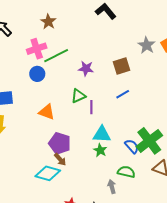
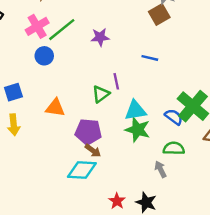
brown square: (121, 66) -> (159, 14), moved
blue line: (123, 94) -> (150, 58), turned 56
green triangle: (78, 96) -> (101, 94), moved
orange triangle: (47, 112) -> (55, 108), moved
green star: (100, 150) -> (138, 130), size x1.5

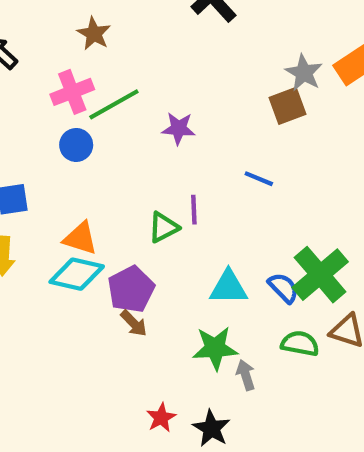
cyan triangle: (135, 110) -> (228, 287), moved
green star: (138, 130) -> (215, 348), moved, turned -30
purple pentagon: (88, 132) -> (131, 289), turned 30
green semicircle: (174, 148) -> (300, 344), moved
cyan diamond: (82, 170) -> (77, 274), moved

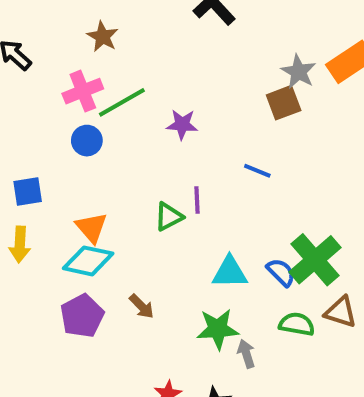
orange triangle: (80, 238) -> (91, 227), turned 32
purple pentagon: (131, 289) -> (82, 316), moved

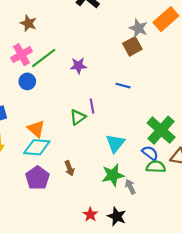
cyan triangle: (230, 272) -> (115, 143), turned -42
blue semicircle: (281, 272) -> (150, 153), moved
brown arrow: (142, 306) -> (69, 168), turned 32

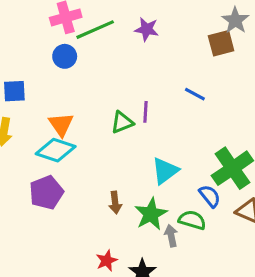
purple star: (78, 66) -> (147, 29), moved
green semicircle: (156, 167) -> (192, 220), moved
brown arrow: (69, 168) -> (115, 203), moved
green star: (113, 175) -> (151, 214), turned -30

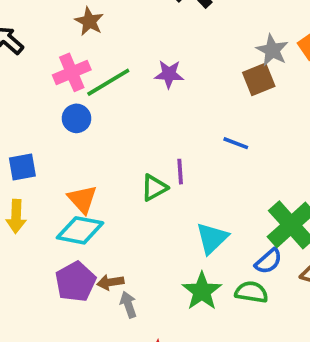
blue semicircle: (210, 196) -> (268, 261), turned 95
brown arrow: (115, 203) -> (110, 282), moved, turned 95
gray arrow: (171, 236) -> (128, 305), moved

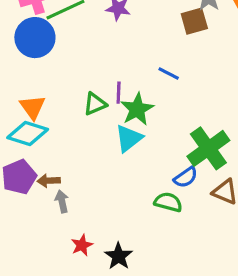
blue circle: (76, 118) -> (35, 38), size x1.6
cyan triangle: (212, 238) -> (129, 138), moved
green star: (202, 291) -> (137, 109), moved

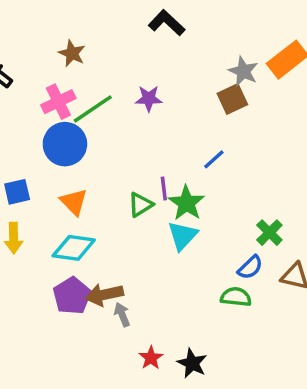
blue line: (169, 73) -> (214, 159), turned -60
orange triangle: (33, 107) -> (74, 202), moved
green cross: (208, 148) -> (269, 233), size x0.6
brown arrow: (49, 181) -> (104, 295), size x1.5

